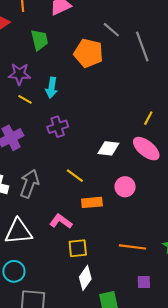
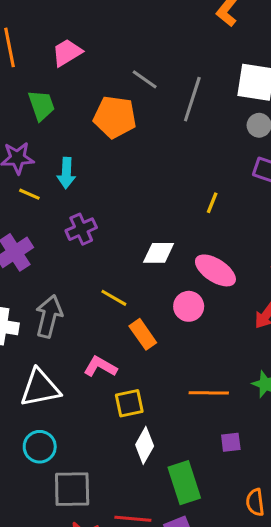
gray line: (142, 47) -> (192, 99), turned 44
pink ellipse: (146, 149) -> (215, 270), moved
orange rectangle: (92, 202) -> (143, 334), turned 66

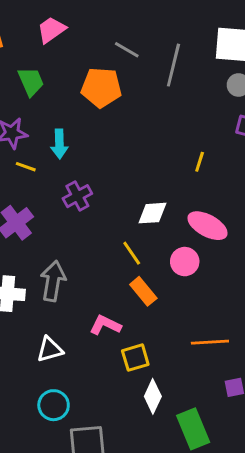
yellow line: (114, 298) -> (132, 253), moved, turned 30
white triangle: (40, 388) -> (50, 349), size x0.7

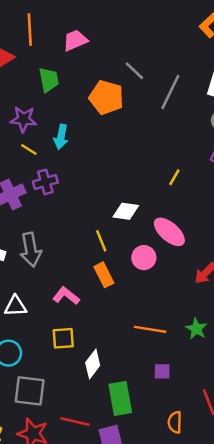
purple cross: (77, 196) -> (45, 182), moved
gray arrow: (53, 281) -> (31, 250), turned 148
yellow square: (135, 358) -> (63, 338), moved

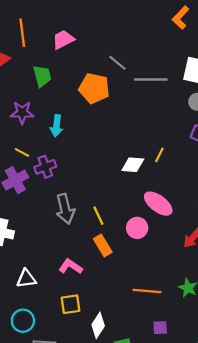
gray line: (170, 92) -> (151, 80), turned 68
yellow line: (29, 150) -> (22, 152), moved
white diamond: (126, 211) -> (133, 165), moved
gray arrow: (31, 250) -> (65, 209), moved

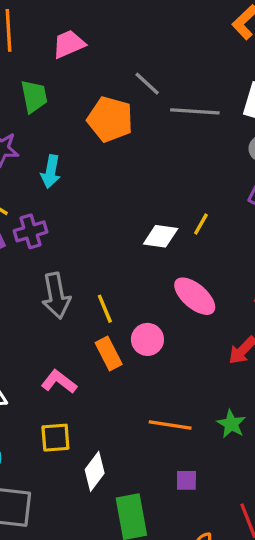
pink circle: (137, 228) -> (147, 339), moved

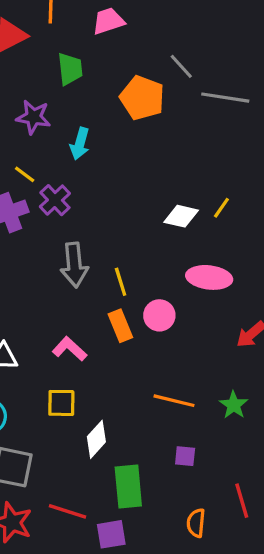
purple cross: (30, 231) -> (55, 200), turned -32
pink ellipse: (195, 296) -> (209, 277), turned -39

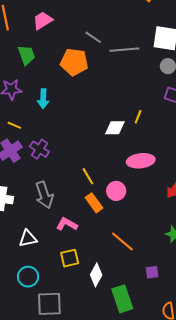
purple cross: (55, 200) -> (39, 149), moved
gray arrow: (74, 265) -> (44, 195), moved
orange line: (174, 401) -> (122, 242), moved, turned 40

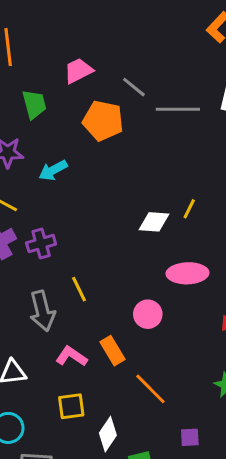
pink trapezoid: (43, 20) -> (78, 71), moved
cyan arrow: (43, 99) -> (53, 170), turned 54
purple cross: (39, 149) -> (41, 243), turned 36
yellow line: (88, 176) -> (79, 289), moved
orange rectangle: (94, 203) -> (113, 351), moved

